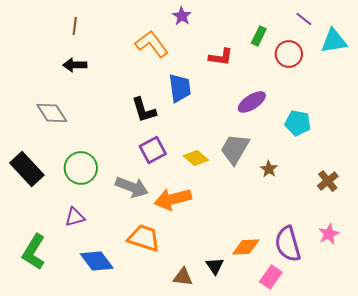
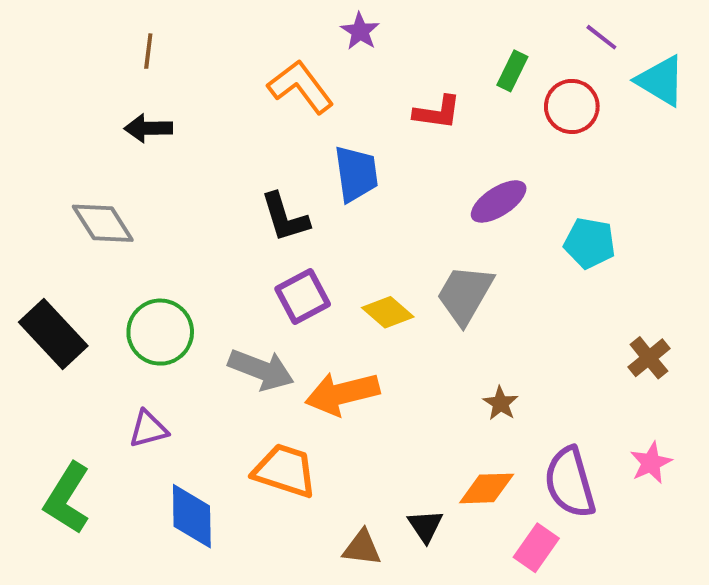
cyan triangle: (334, 41) -> (661, 81), turned 40
brown star: (269, 169) -> (501, 403), moved
blue diamond: (97, 261) -> (192, 516), turned 36

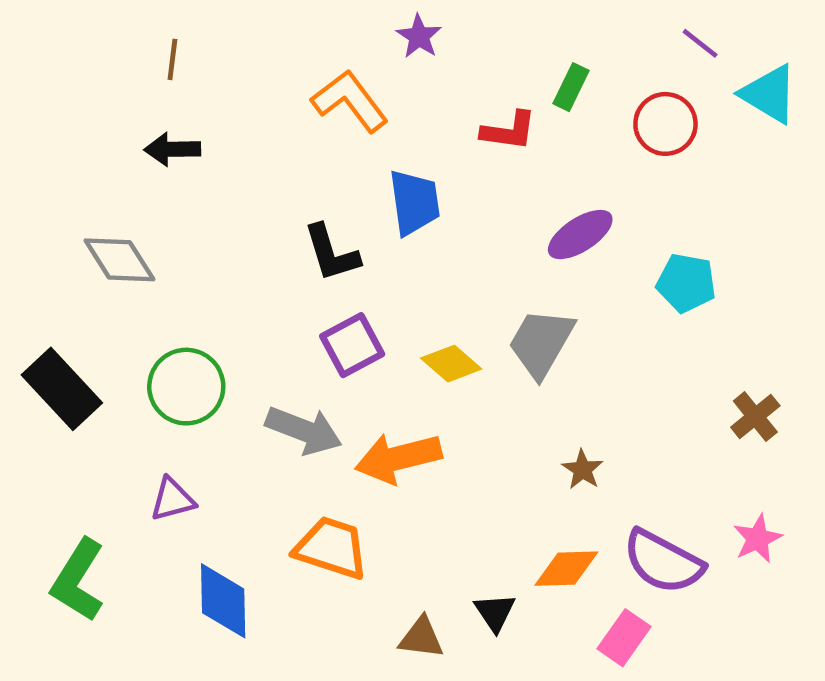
green rectangle: (512, 71) -> (571, 87), moved
purple semicircle: (570, 482) -> (663, 562), turned -46

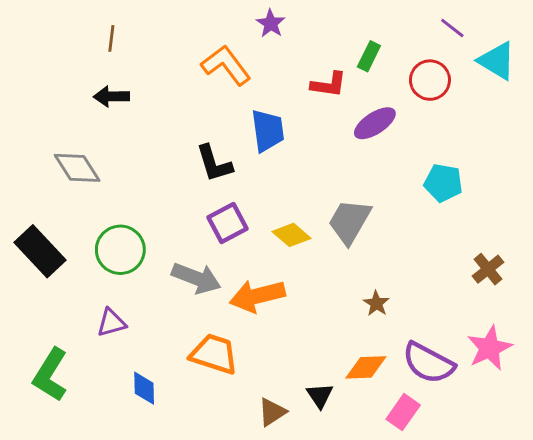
purple ellipse: (580, 235) -> (375, 123), moved
pink star: (758, 539) -> (489, 348), size x1.4
blue diamond: (223, 601) -> (144, 388), size x0.7
brown triangle: (421, 638) -> (272, 412), turned -40

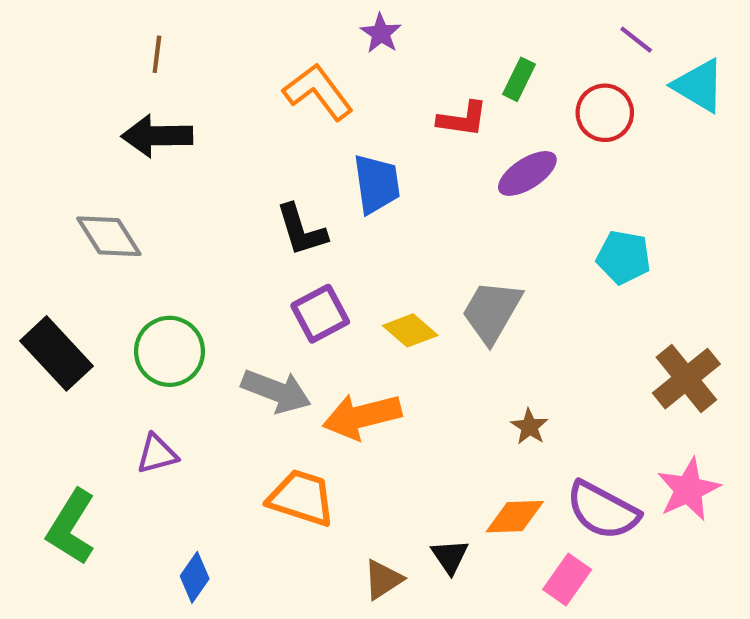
black arrow: (111, 96) -> (157, 136), size x1.4
brown cross: (488, 269) -> (686, 379), size x1.5
blue diamond: (144, 388) -> (195, 577), moved, turned 36

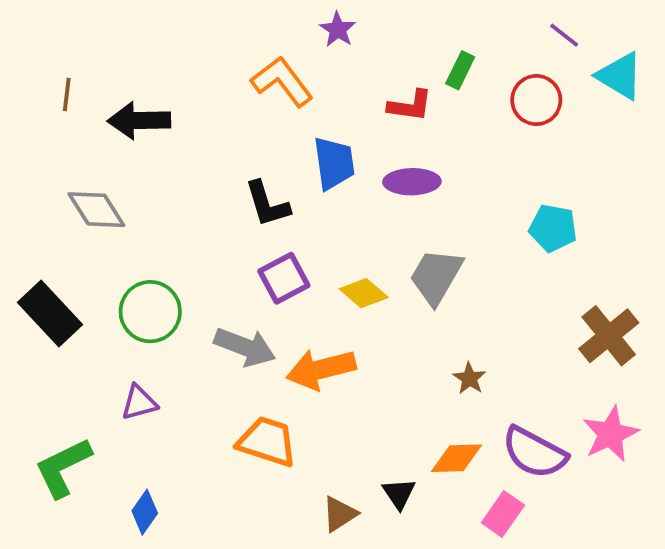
brown line: (157, 54) -> (67, 94), moved
purple ellipse: (527, 173) -> (412, 182), moved, turned 32
green L-shape: (71, 527) -> (63, 468), turned 32
blue diamond: (195, 577) -> (145, 512), moved

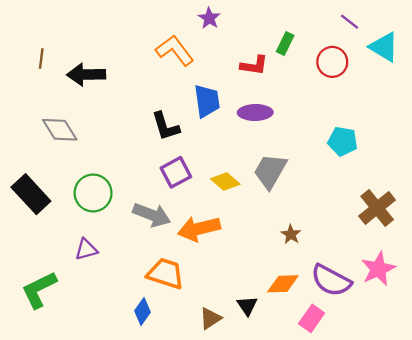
blue diamond: (145, 512) -> (143, 311), moved

